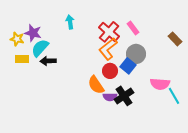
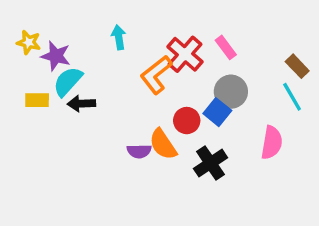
yellow star: (17, 39) -> (29, 42), moved
orange L-shape: (108, 49) -> (156, 75), moved
pink semicircle: (160, 84) -> (272, 143), turned -84
cyan line: (174, 96) -> (292, 97), moved
purple semicircle: (110, 97) -> (139, 151), moved

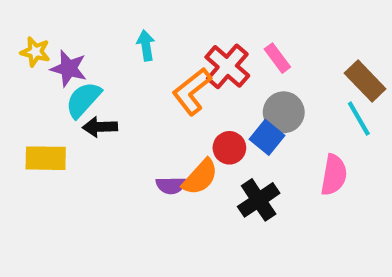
brown rectangle: (297, 66) -> (365, 81), size x1.4
yellow rectangle: (37, 100) -> (46, 158), moved, size x1.4
orange semicircle: (163, 144) -> (200, 177), turned -104

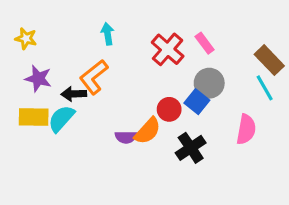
purple star: (69, 68) -> (38, 79), moved
orange L-shape: (192, 91) -> (94, 77), moved
cyan semicircle: (83, 100) -> (61, 119), moved

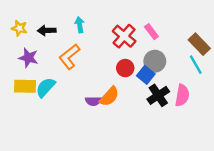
black arrow: (74, 94) -> (47, 30), moved
red circle: (169, 109) -> (125, 68), moved
black cross: (191, 148) -> (158, 95), moved

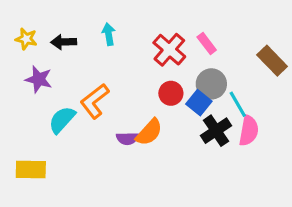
orange L-shape: (69, 57) -> (95, 101), moved
cyan line: (196, 65) -> (238, 104), moved
yellow rectangle: (25, 86) -> (31, 170), moved

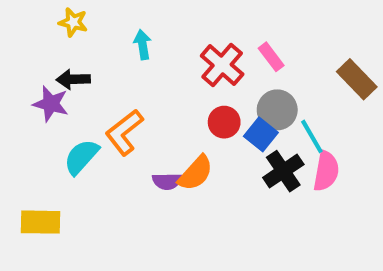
yellow star: (26, 39) -> (73, 22), moved
black arrow: (64, 42) -> (73, 79), moved

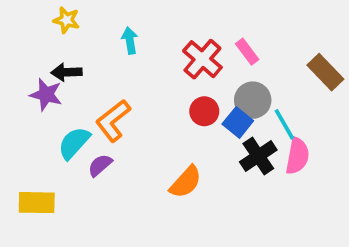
orange semicircle: (196, 173) -> (186, 182), moved
purple semicircle: (167, 181) -> (100, 165), moved, turned 140

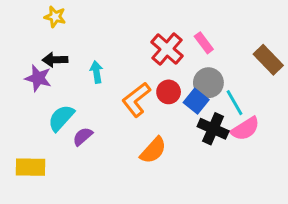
cyan arrow: (130, 41) -> (96, 72), moved
orange L-shape: (113, 121) -> (136, 100), moved
black cross: (258, 156) -> (213, 129), turned -32
pink semicircle: (297, 156) -> (245, 129), turned 48

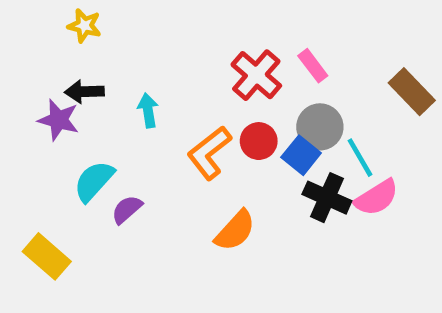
yellow rectangle: (30, 167) -> (47, 256), turned 40

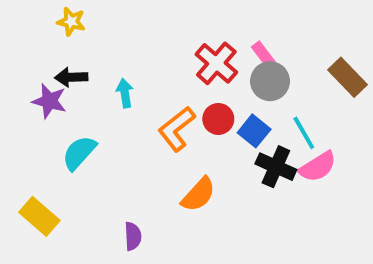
gray circle: (320, 127) -> (270, 81), moved
purple semicircle: (127, 209) -> (133, 236), moved, turned 128

